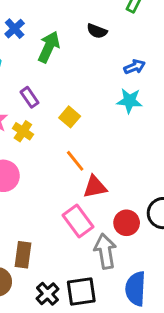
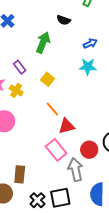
green arrow: (49, 47) -> (43, 43), moved

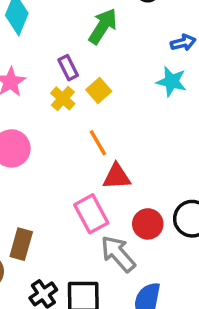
purple rectangle: (20, 67) -> (68, 68), moved
yellow cross: (16, 90) -> (63, 98), moved
gray arrow: (76, 170) -> (118, 254), turned -40

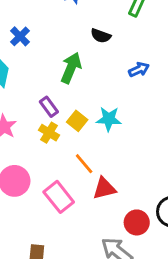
cyan star: (172, 82) -> (109, 119), moved
pink rectangle: (91, 214) -> (59, 197), moved

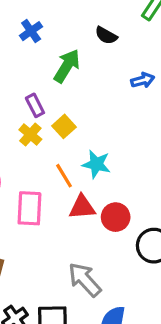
blue cross: (20, 36) -> (31, 31), moved
cyan star: (109, 119) -> (96, 164), moved
pink rectangle: (59, 197) -> (29, 208), turned 32
red circle: (137, 222) -> (116, 217), moved

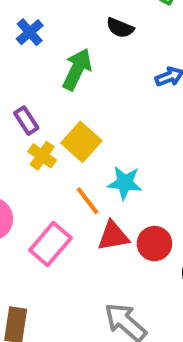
purple rectangle: (35, 105) -> (26, 121), moved
yellow square: (64, 126) -> (81, 142), size x1.4
pink rectangle: (29, 208) -> (50, 244), turned 44

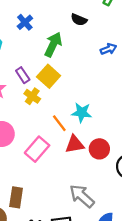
yellow square: (81, 142) -> (49, 76), moved

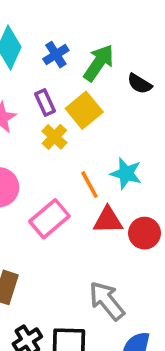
black semicircle: (79, 20) -> (140, 84), moved
blue cross: (25, 22) -> (56, 55), moved

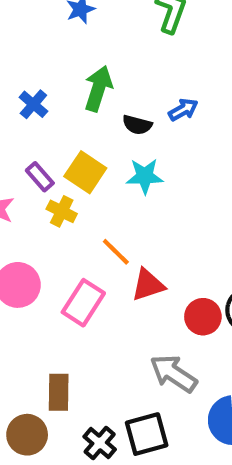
blue cross: (56, 55) -> (33, 104), moved
green arrow: (99, 63) -> (98, 89), moved
cyan star: (126, 173) -> (145, 176), moved
red circle: (145, 233) -> (203, 317), moved

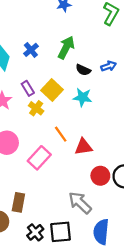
red triangle: (148, 285) -> (83, 147), moved

